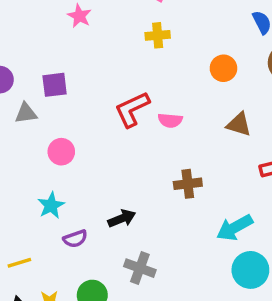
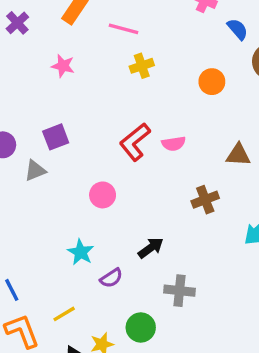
brown triangle: (239, 124) -> (238, 155), moved
pink circle: (61, 152) -> (103, 195), moved

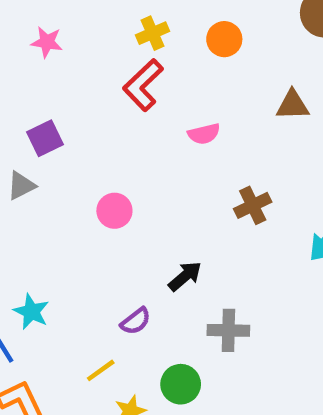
orange circle: (212, 82) -> (224, 39), moved
red L-shape: (135, 142) -> (143, 85), moved
brown triangle: (238, 155) -> (293, 105), moved
cyan star: (81, 252) -> (31, 312), moved
yellow line: (64, 314) -> (101, 370), moved

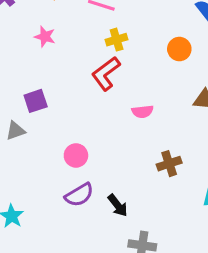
orange circle: (224, 39) -> (179, 49), moved
black arrow: (185, 276) -> (118, 205), turned 85
purple semicircle: (136, 321) -> (79, 195), moved, size x1.4

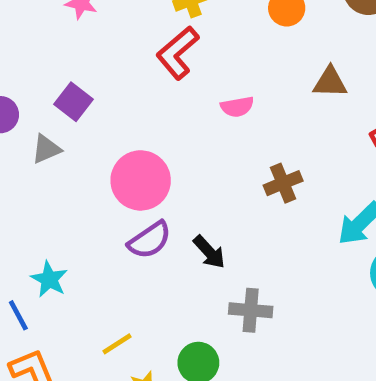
purple square: (36, 101) -> (74, 102), turned -30
pink circle: (76, 155) -> (141, 180), size x1.6

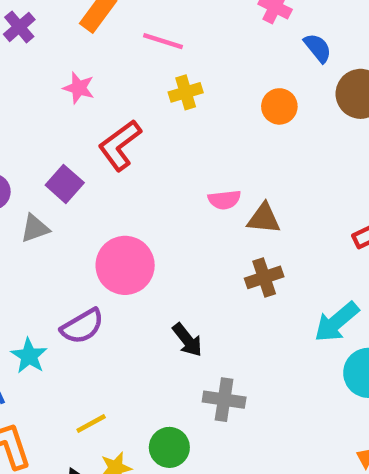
red L-shape: (178, 53) -> (120, 145), moved
brown triangle: (330, 82) -> (264, 218), moved
purple semicircle: (150, 240) -> (82, 326), moved

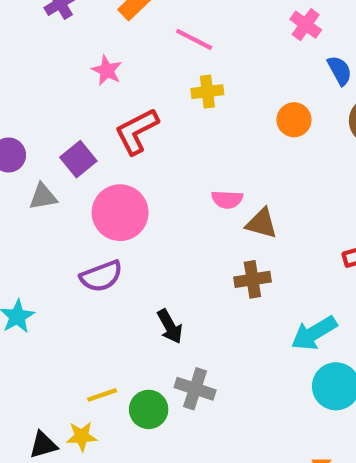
pink circle: (125, 265) -> (120, 213), moved
purple semicircle: (82, 326) -> (101, 276), moved
yellow line: (91, 424) -> (102, 395), moved
green circle: (169, 447) -> (149, 409), moved

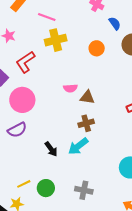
yellow cross: (207, 92) -> (56, 40), size x1.5
cyan arrow: (314, 333) -> (78, 146), moved
gray cross: (195, 389) -> (84, 190), moved

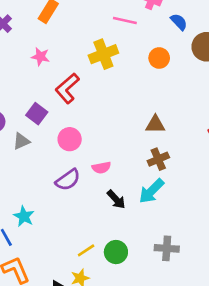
pink line: (47, 17) -> (125, 20), moved
pink semicircle: (70, 88) -> (101, 168), moved
pink circle: (22, 100) -> (70, 139), size x0.7

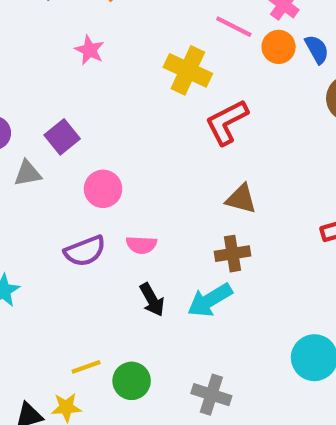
yellow cross: (103, 54) -> (188, 70), turned 32
orange circle: (159, 58) -> (279, 47), moved
red L-shape: (67, 88) -> (227, 122), moved

